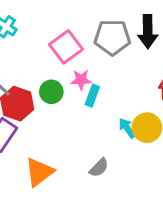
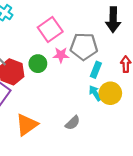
gray pentagon: (112, 37) -> (84, 46), moved
cyan rectangle: (92, 96) -> (96, 70), moved

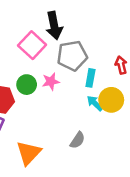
black arrow: (113, 20) -> (54, 26), moved
pink star: (61, 55) -> (51, 82), moved

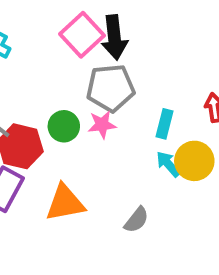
pink square: (32, 45) -> (82, 35), moved
gray pentagon: (72, 56) -> (111, 88), moved
orange triangle: (29, 153) -> (65, 203), moved, turned 32

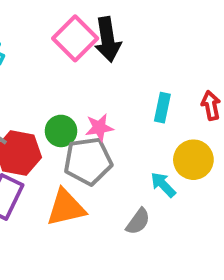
gray pentagon: (111, 88) -> (88, 161), moved
cyan rectangle: (164, 124) -> (162, 108), moved
cyan arrow: (168, 164) -> (163, 185), moved

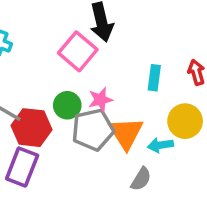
pink square: (75, 38) -> (78, 51), moved
cyan arrow: (163, 185) -> (160, 145), turned -50
orange triangle: (66, 208) -> (126, 133), moved, turned -45

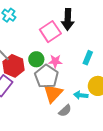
gray pentagon: (93, 130) -> (47, 76), turned 30
orange triangle: (126, 133) -> (53, 93), moved

